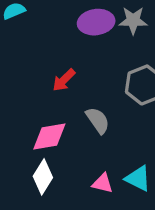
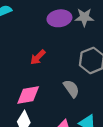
gray semicircle: (98, 120) -> (71, 89), moved

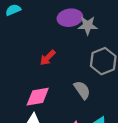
gray star: (84, 17) -> (88, 25), moved

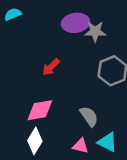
gray semicircle: (82, 90) -> (89, 116), moved

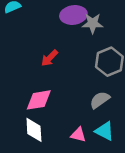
gray semicircle: (89, 116) -> (100, 100), moved, turned -90
white diamond: (35, 141) -> (34, 130), turned -35

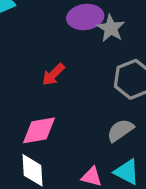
gray star: (93, 23) -> (111, 28), turned 30

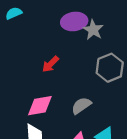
gray semicircle: (120, 130) -> (81, 106), moved

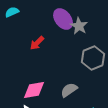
purple ellipse: (74, 21) -> (63, 19), turned 60
red arrow: (50, 64) -> (37, 43), moved

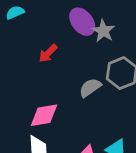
gray semicircle: (69, 90) -> (90, 88), moved

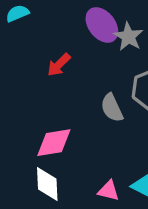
gray semicircle: (90, 88) -> (112, 108), turned -80

